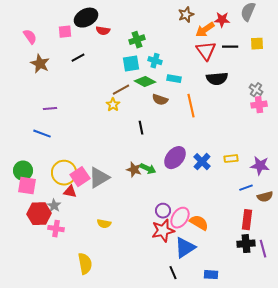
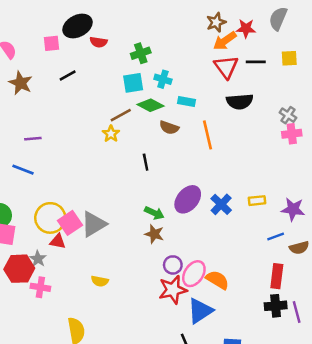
brown star: (186, 15) -> (216, 22), moved
brown star: (134, 170) -> (154, 234), moved

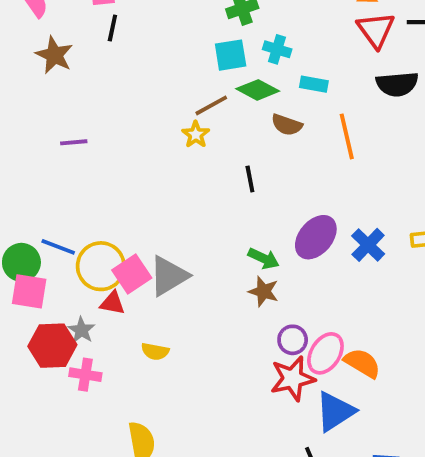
black line: (68, 76) -> (112, 28), moved, turned -49
blue line: (23, 170) -> (58, 247), moved
yellow semicircle: (100, 281) -> (155, 351), moved

